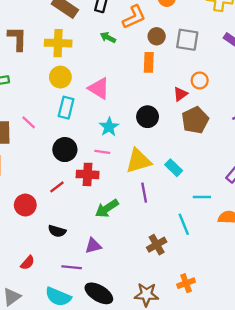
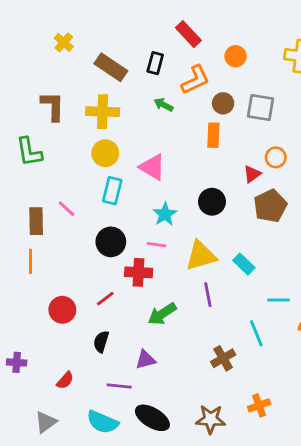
red line: (57, 187) -> (105, 299), moved
black semicircle: (57, 231) -> (101, 342), turned 90

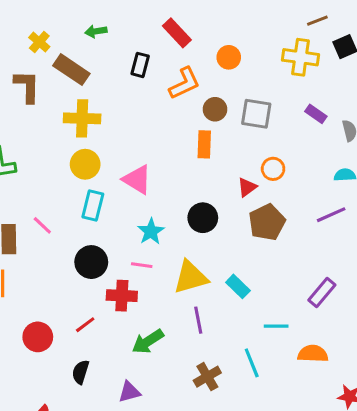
brown rectangle: (111, 67) -> (71, 70), moved
green arrow: (163, 105) -> (96, 31), moved, turned -36
brown L-shape: (53, 106) -> (27, 86), moved
brown cross: (223, 358) -> (207, 377), moved

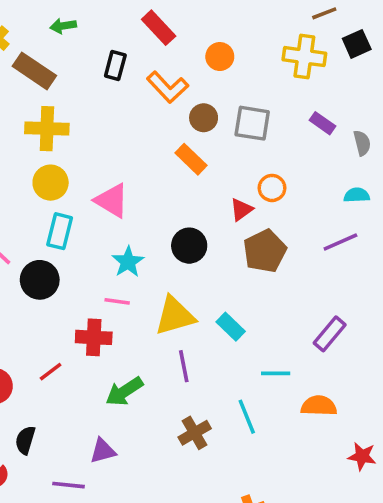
orange L-shape: (184, 83) -> (168, 87), turned 72
orange rectangle: (204, 144) -> (191, 159), turned -48
black circle: (91, 262) -> (40, 280), moved
black semicircle: (81, 372) -> (25, 440), moved

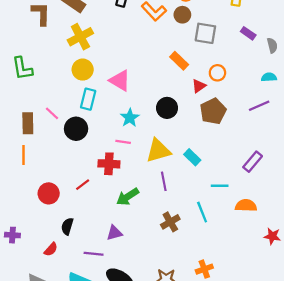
brown circle: (204, 118) -> (182, 15), moved
yellow cross: (47, 129) -> (80, 37), turned -30
orange rectangle: (191, 159) -> (179, 61), moved

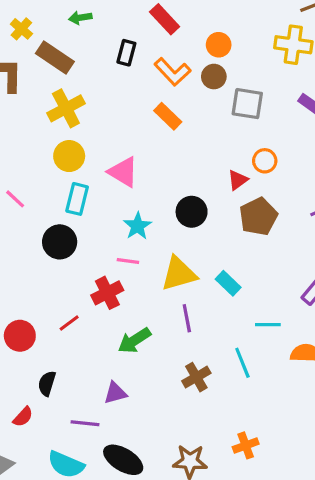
orange rectangle: (179, 61) -> (168, 116), moved
pink line: (52, 113) -> (15, 199), moved
red cross: (109, 164) -> (107, 293), turned -30

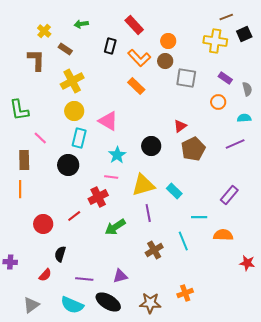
brown rectangle: (55, 57) -> (65, 49), size x0.6
orange circle: (265, 161) -> (218, 102), moved
purple triangle: (115, 393) -> (120, 276), moved

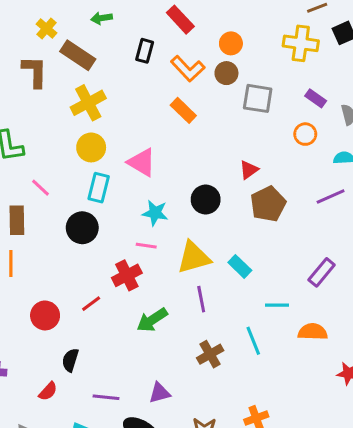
brown rectangle: (65, 49) -> (78, 55), size x1.6
cyan star: (117, 155) -> (155, 213), turned -30

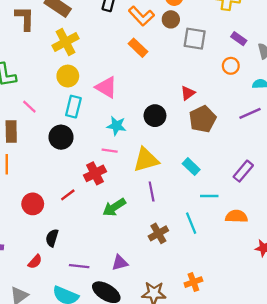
cyan rectangle: (240, 266) -> (191, 167), moved

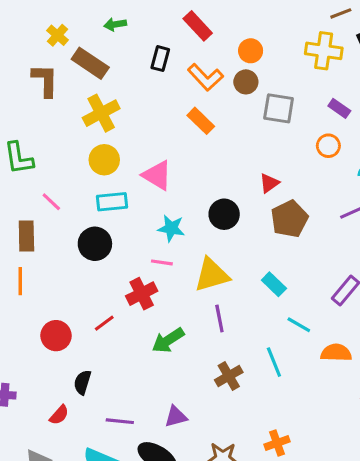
cyan rectangle: (73, 107) -> (112, 202), turned 70
cyan line: (209, 196) -> (299, 325), turned 30

